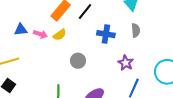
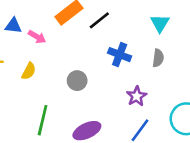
yellow semicircle: (60, 35) -> (29, 71), moved, turned -40

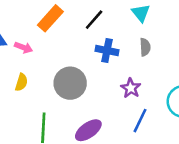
black line: (99, 20) -> (94, 20), moved
gray circle: (77, 81) -> (70, 83), size x1.6

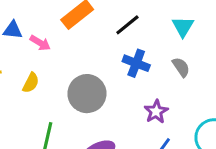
gray semicircle: (145, 47) -> (181, 67), turned -42

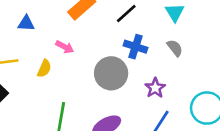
pink arrow: (40, 43) -> (65, 47), moved
gray circle: (87, 94) -> (111, 73), moved

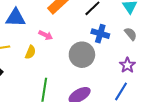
blue triangle: (26, 23) -> (16, 18), size x1.5
purple star: (155, 88) -> (127, 65), moved

